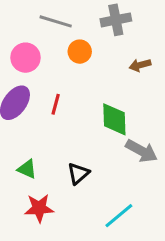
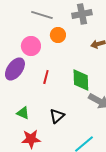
pink circle: (26, 58) -> (31, 46), moved
red line: (56, 104) -> (46, 77), moved

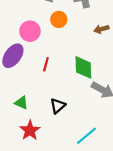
red star: (31, 139) -> (30, 130), turned -30

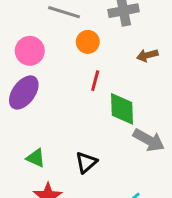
pink circle: (30, 31) -> (30, 51), moved
red line: (46, 64) -> (95, 81), moved

